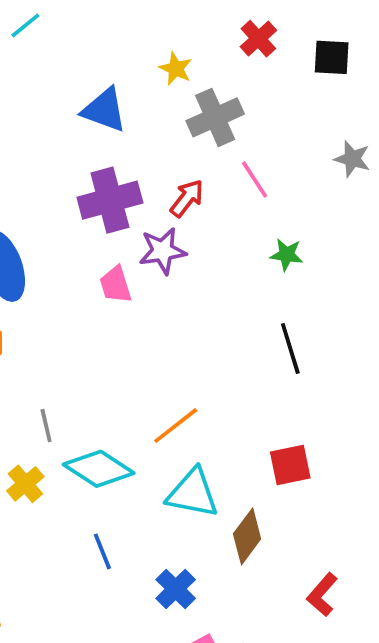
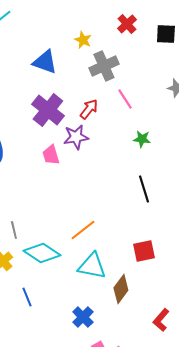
purple cross: (110, 200) -> (48, 110), turned -36
blue line: (102, 551) -> (27, 297), moved

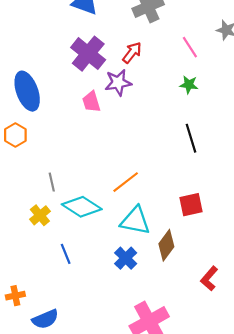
pink line: (125, 99) -> (190, 47), moved
blue cross: (83, 317) -> (126, 258), moved

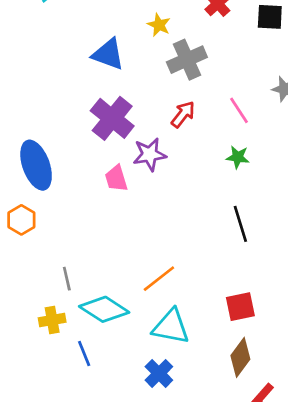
red arrow: (132, 53) -> (183, 114), moved
yellow cross: (40, 215) -> (52, 320), turned 30
brown diamond: (166, 245) -> (240, 357), moved
blue line: (66, 254) -> (84, 353), moved

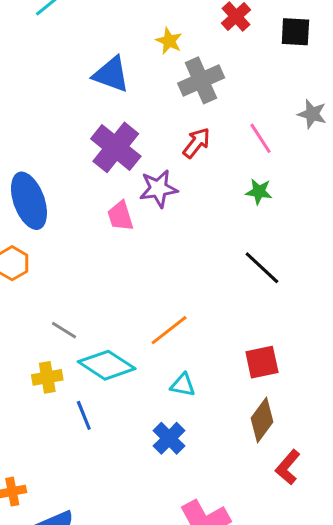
black line: (240, 224) -> (262, 268), turned -30
gray line: (67, 279) -> (64, 330), turned -45
cyan triangle: (171, 327) -> (183, 385), size x0.6

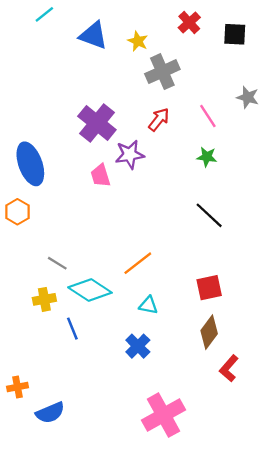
blue triangle: (111, 74) -> (93, 35), moved

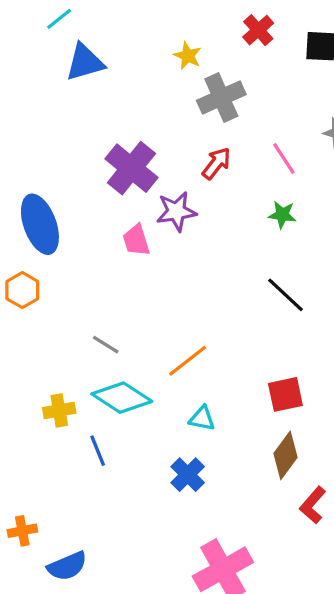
blue triangle: (93, 35) -> (85, 62), moved, turned -36
gray line: (57, 263) -> (106, 345), moved

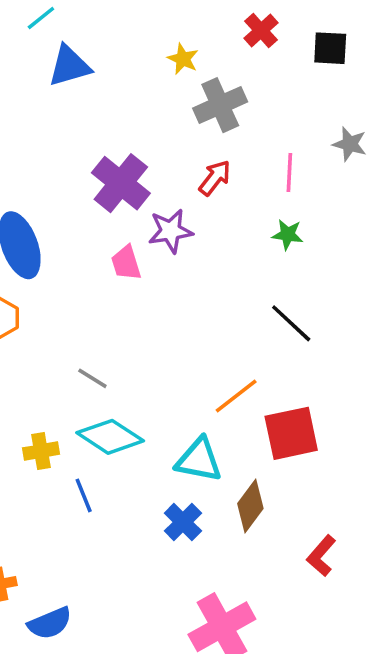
pink line: (284, 158) -> (289, 172), turned 36
orange line: (188, 361) -> (236, 396), moved
red square: (285, 394) -> (291, 433), size x1.4
cyan triangle: (202, 418) -> (199, 460), size x1.6
brown diamond: (285, 455) -> (250, 506), moved

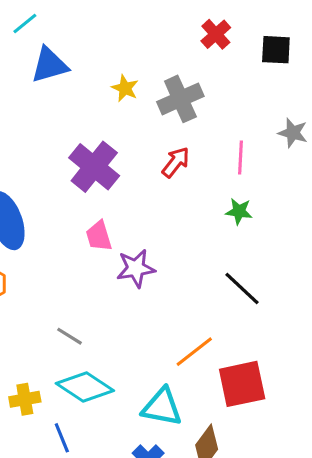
yellow star: (183, 59) -> (125, 88), moved
purple star: (170, 231) -> (136, 268), moved

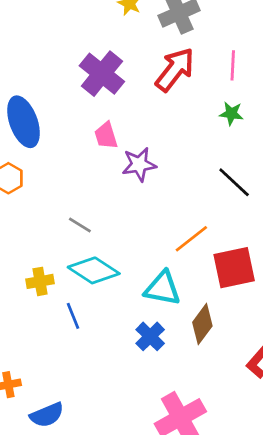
red arrow: (176, 162) -> (175, 69), size x1.6

